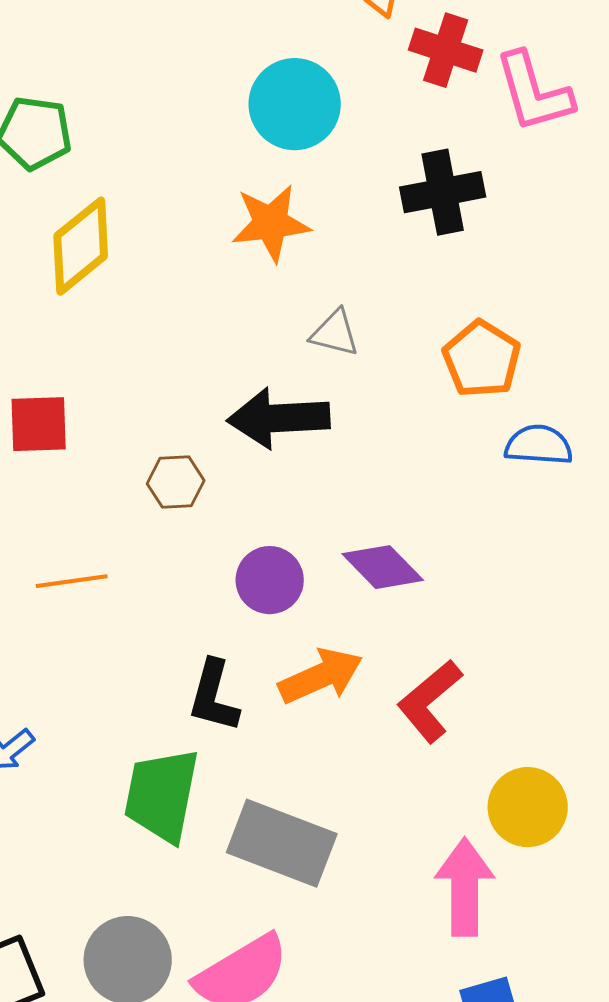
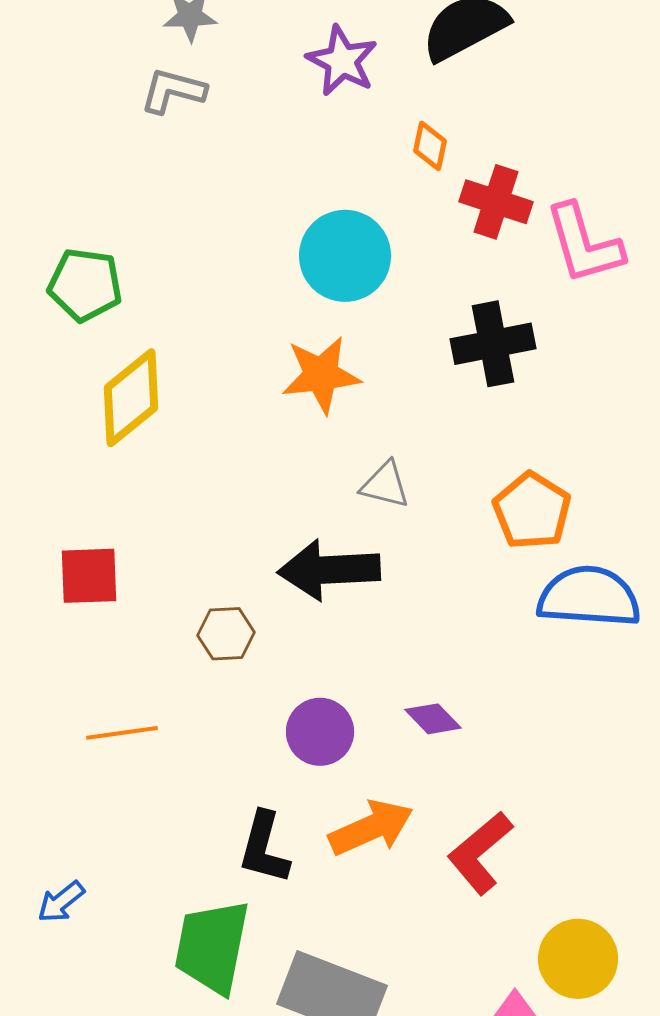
blue semicircle: (539, 445) -> (589, 597), size x1.5
purple diamond: (383, 567) -> (433, 719), size x0.7

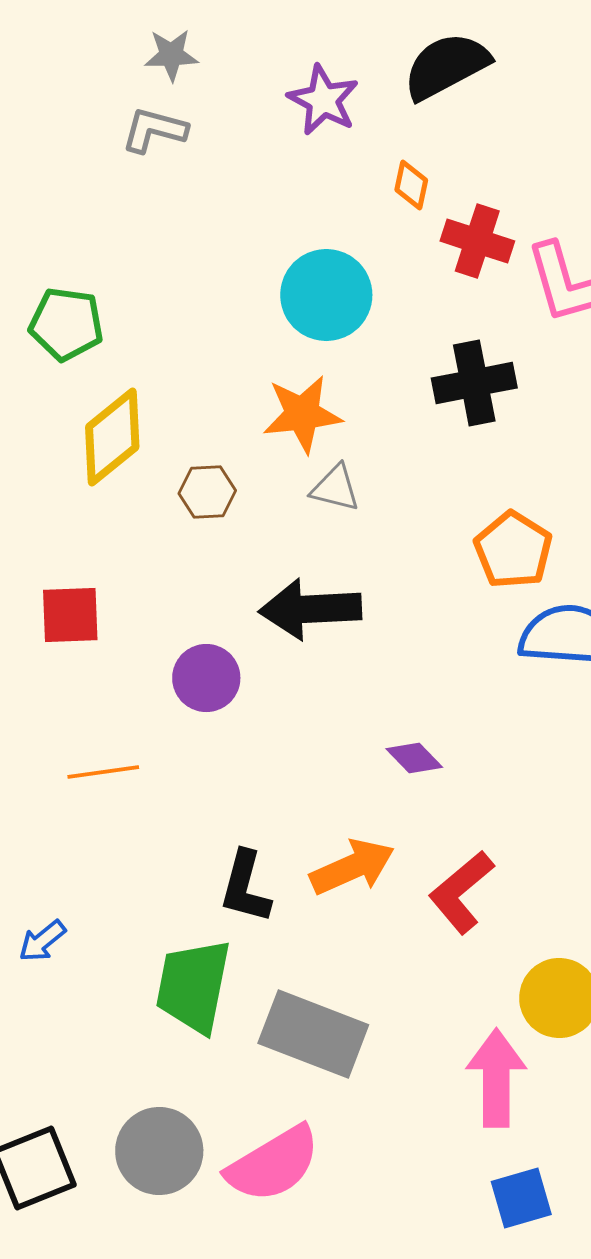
gray triangle: (385, 485) -> (335, 488), moved
brown hexagon: (226, 634) -> (207, 492), moved
purple circle: (320, 732) -> (206, 678), moved

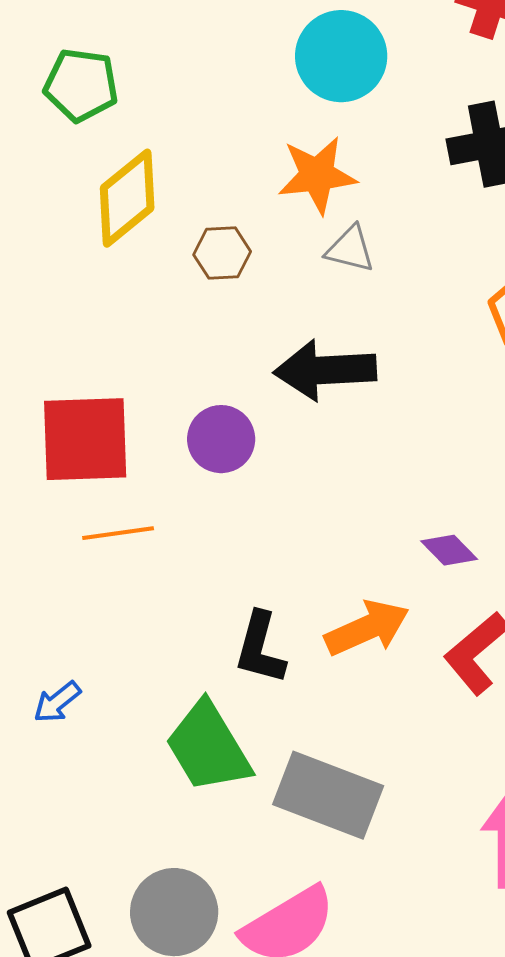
red square: (70, 615) -> (85, 439), moved, size x1.5
purple diamond: (414, 758) -> (449, 550), moved
green trapezoid: (193, 986) -> (208, 747), turned -42

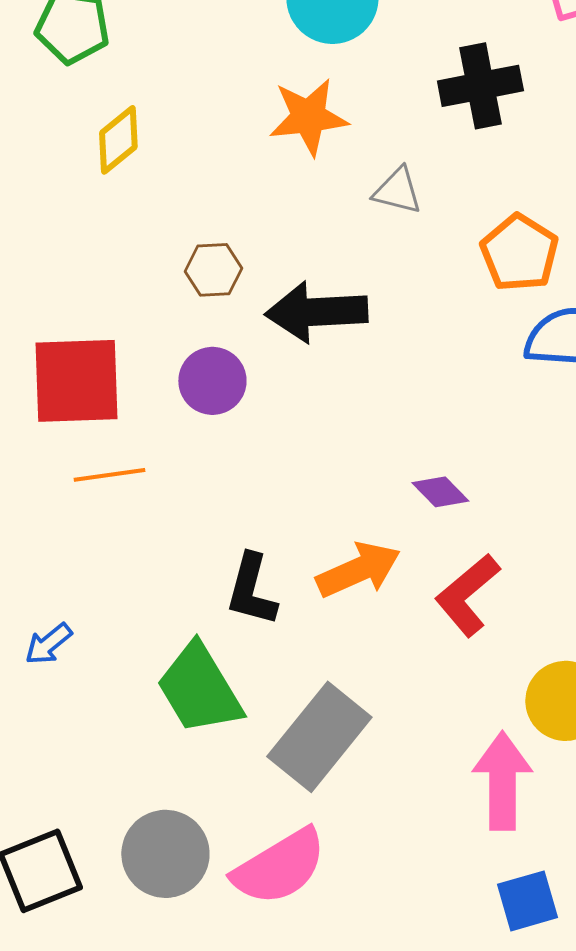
yellow diamond: (127, 198) -> (118, 140), size x0.7
gray triangle: (350, 249) -> (397, 191), moved
brown hexagon: (222, 253) -> (213, 270), moved
gray rectangle: (328, 795) -> (319, 737), turned -72

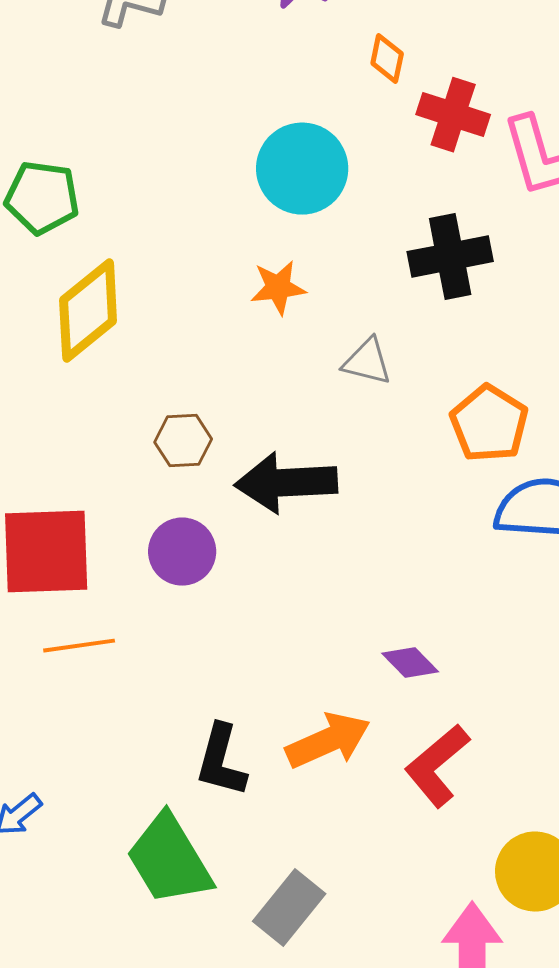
orange star: (308, 117) -> (278, 288), size x0.7
yellow diamond: (118, 140) -> (88, 311), size x1.5
gray rectangle: (319, 737) -> (289, 908), size x0.7

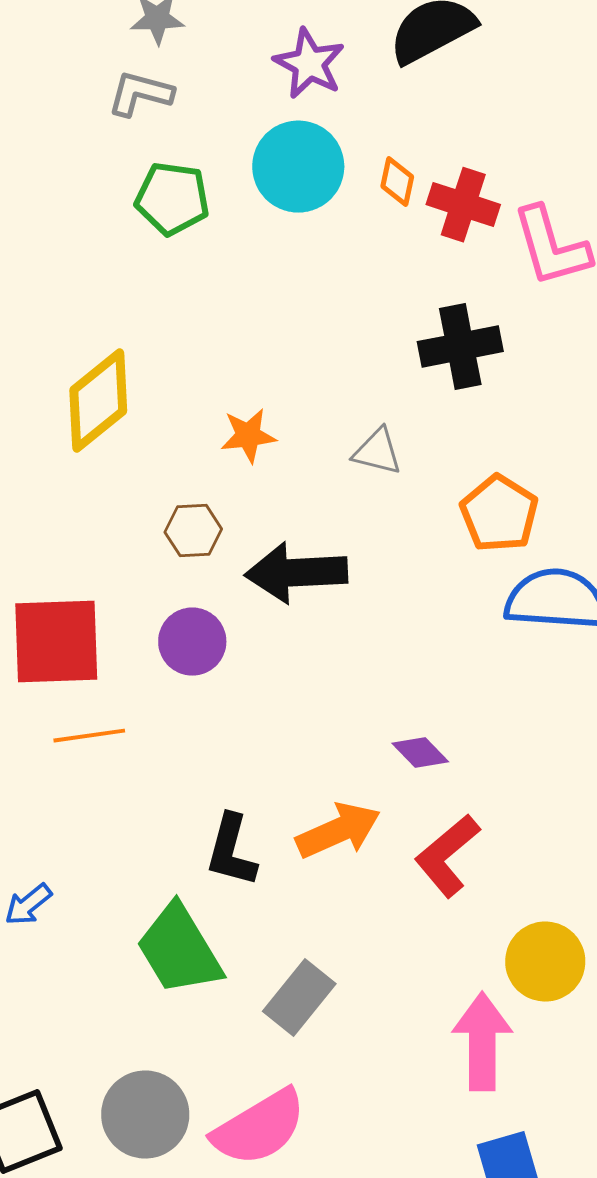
orange diamond: (387, 59) -> (397, 182), moved
cyan circle: (302, 169) -> (298, 167), moved
green pentagon: (42, 198) -> (172, 199), moved
orange star: (278, 288) -> (248, 436), moved

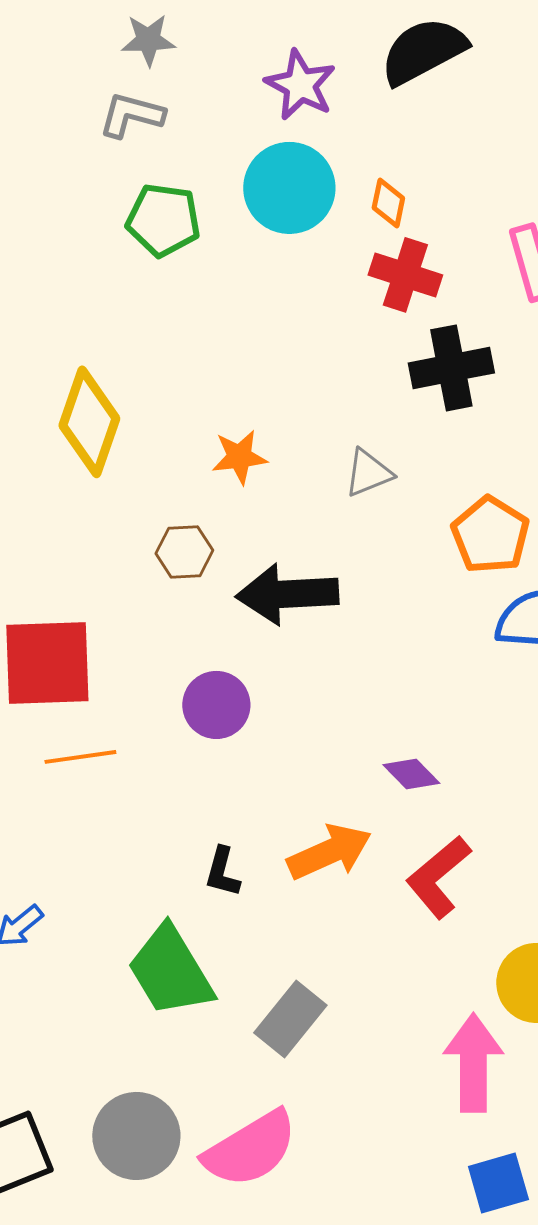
red cross: (463, 205) -> (405, 275), moved
yellow diamond: (98, 401) -> (89, 422), turned -32
gray triangle: (377, 452) -> (368, 473), turned -36
purple circle: (192, 642) -> (216, 705), moved
black L-shape: (231, 851) -> (222, 872), size x0.7

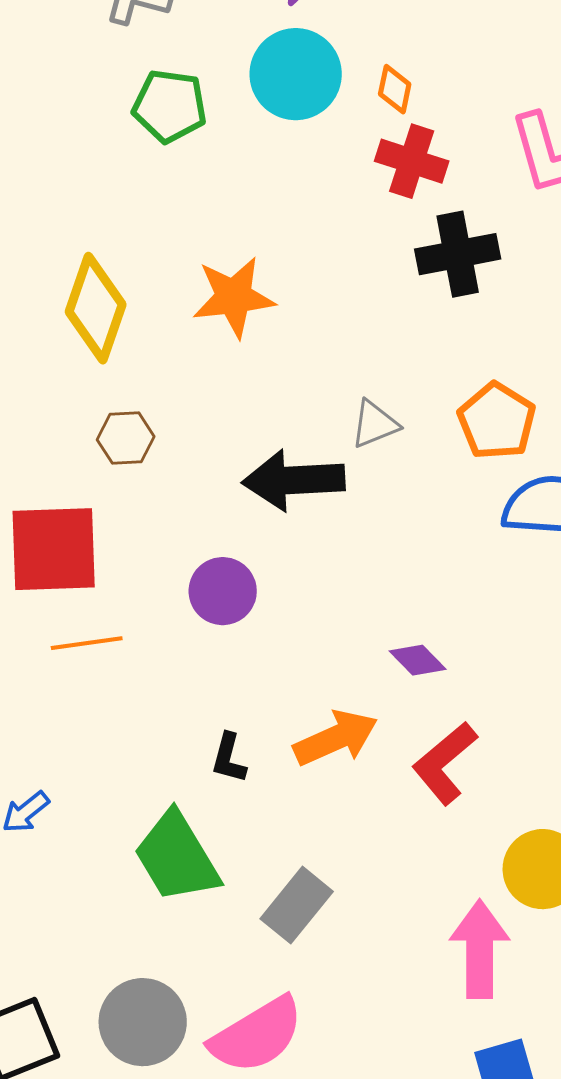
orange star: (239, 457) -> (234, 297), moved, size x1.5
gray triangle: (368, 473) -> (375, 424), moved
brown hexagon: (184, 552) -> (126, 438), moved

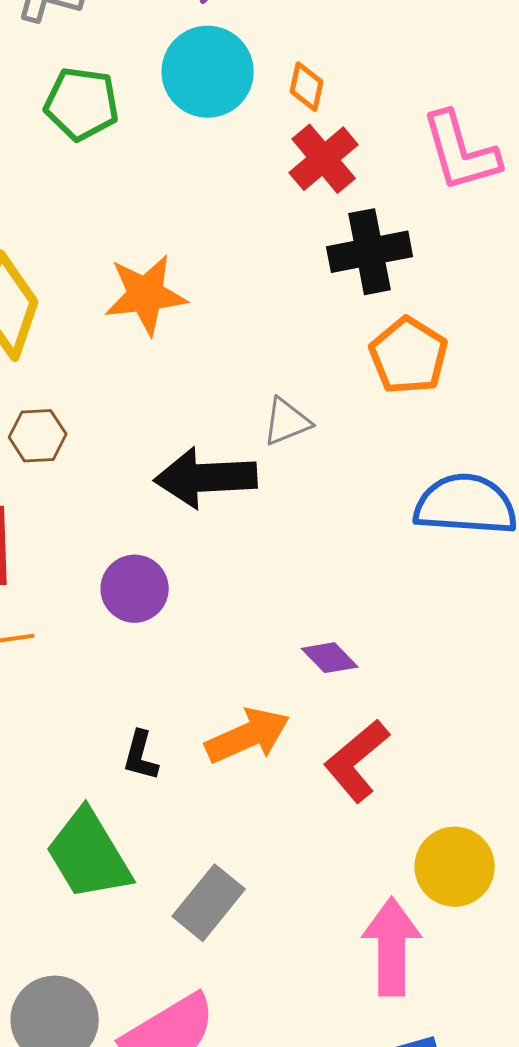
red cross: (412, 161) -> (324, 159), turned 32
orange pentagon: (497, 421) -> (409, 356), moved

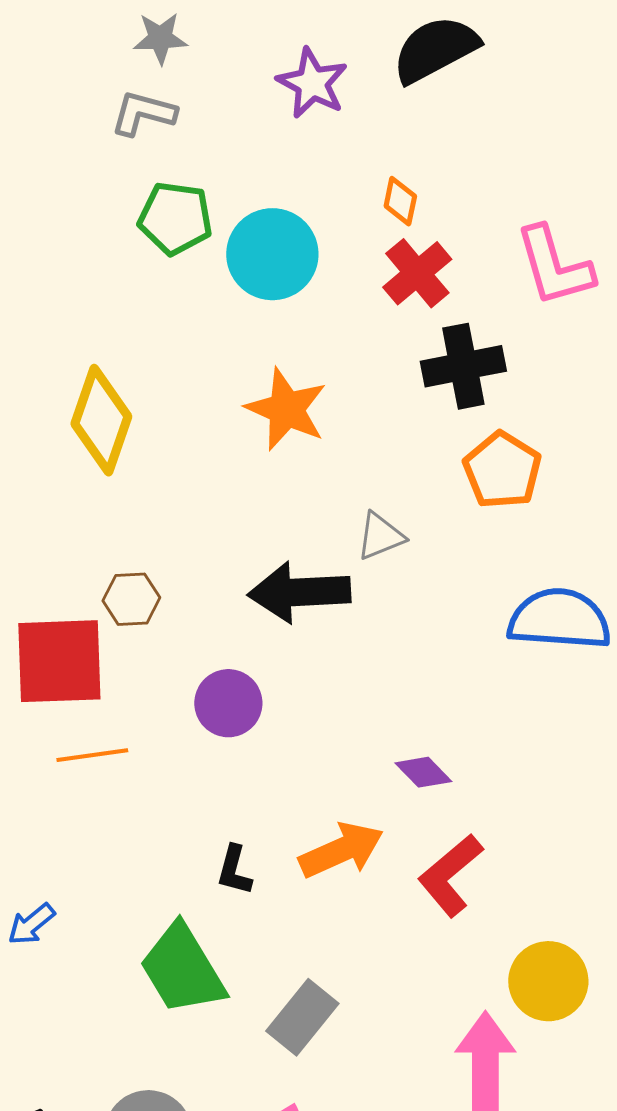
cyan circle: (208, 72) -> (272, 254), moved
orange star: (146, 295) -> (286, 409), moved, turned 30
brown hexagon: (38, 436) -> (131, 599), moved

